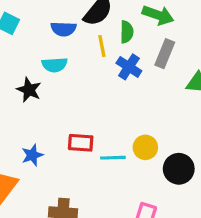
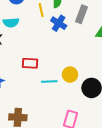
red rectangle: (81, 143) -> (30, 63), moved

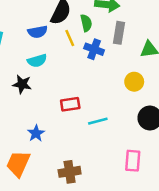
yellow circle: (70, 75) -> (134, 82), moved

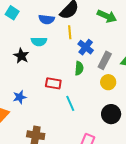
green semicircle: (86, 23) -> (79, 68), moved
gray rectangle: (119, 33) -> (105, 60), moved
cyan line: (98, 121) -> (70, 103), turned 63

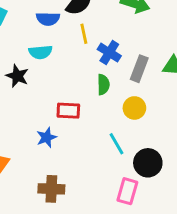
yellow circle: (108, 82) -> (134, 108), moved
blue star: (20, 97) -> (47, 137), moved
cyan line: (70, 103) -> (117, 144), moved
black circle: (111, 114) -> (148, 163), moved

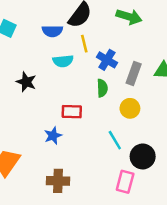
cyan semicircle: (40, 52) -> (63, 61), moved

